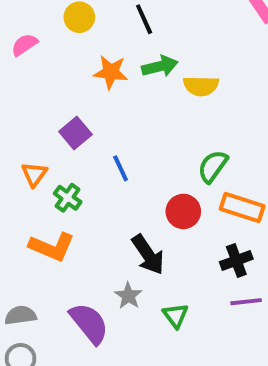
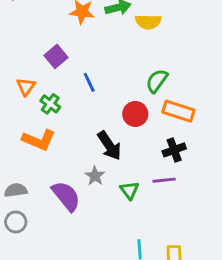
purple line: (246, 302) -> (164, 180), moved

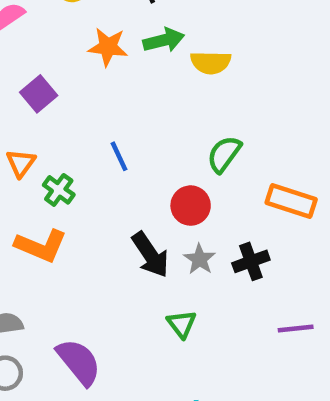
purple square: (56, 56) -> (39, 94), moved
orange rectangle: (178, 111) -> (291, 201), moved
gray star: (95, 176) -> (200, 259), moved
purple line: (164, 180) -> (296, 328), moved
purple semicircle: (66, 196) -> (79, 362), moved

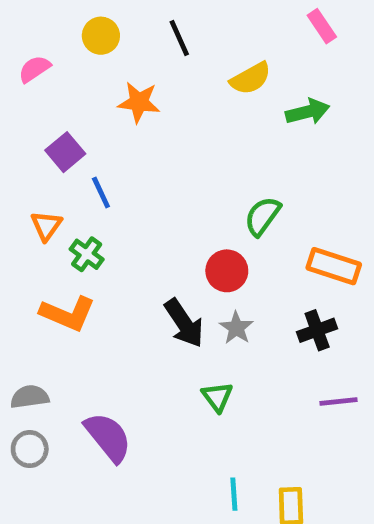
green arrow: (164, 40) -> (308, 112), moved
yellow semicircle: (211, 63) -> (251, 78), moved, turned -30
blue line: (119, 156) -> (101, 192), moved
black cross: (251, 261) -> (317, 330), moved

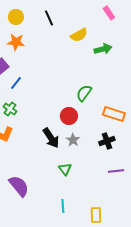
orange star: (139, 102) -> (16, 42), moved
blue line: (101, 192) -> (16, 83), turned 64
cyan line: (234, 494) -> (63, 206), moved

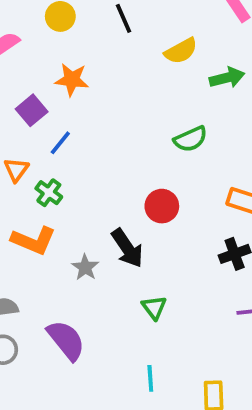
orange star: (16, 42) -> (72, 80), moved
green semicircle: (84, 93) -> (191, 139), moved, turned -150
gray star: (73, 140) -> (85, 267), moved

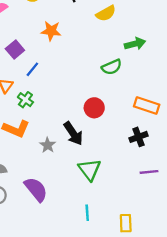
green arrow: (227, 78) -> (135, 44), moved
orange star: (72, 80) -> (51, 31), moved
green triangle: (154, 308) -> (90, 170), size x1.5

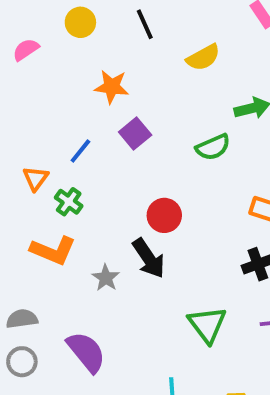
purple square: (15, 50) -> (135, 133), moved
red circle: (94, 108) -> (164, 215), moved
green triangle: (90, 170) -> (207, 325), moved

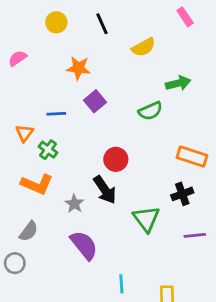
pink semicircle: (26, 50) -> (18, 58), moved
blue line: (80, 151) -> (56, 114), turned 48
gray semicircle: (22, 319) -> (29, 231), moved, turned 135
green triangle: (207, 325) -> (146, 219), moved
purple semicircle: (86, 352) -> (84, 245), moved

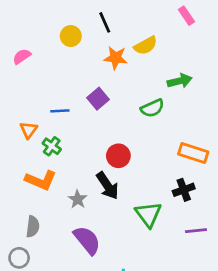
yellow circle: (56, 22) -> (71, 36), moved
orange star: (78, 68) -> (116, 58), moved
gray semicircle: (29, 231) -> (33, 227), turned -30

